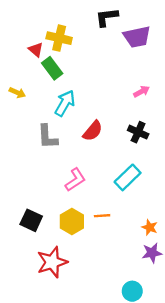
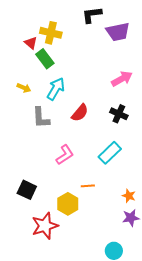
pink arrow: (142, 91) -> (122, 79), size x1.5
yellow arrow: (17, 93) -> (24, 88), moved
yellow hexagon: (72, 222) -> (68, 204), moved

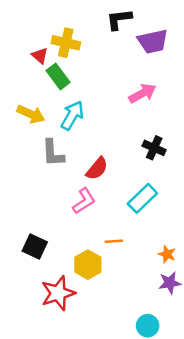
pink arrow: (122, 79) -> (142, 93), moved
yellow arrow: (24, 88) -> (31, 114), size x1.5
red semicircle: (80, 113) -> (97, 169), moved

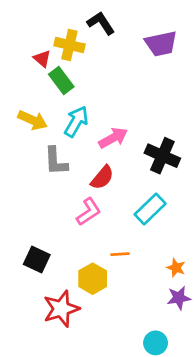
black L-shape: (119, 19) -> (101, 23), moved, turned 64
pink arrow: (142, 93) -> (113, 138), moved
black cross: (154, 148) -> (162, 156), size x1.4

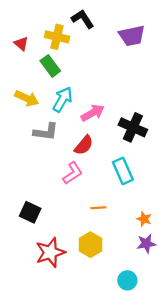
red triangle: (42, 59) -> (21, 44), moved
gray L-shape: (56, 161) -> (46, 132), turned -80
cyan rectangle: (150, 209) -> (123, 171), turned -70
yellow hexagon: (93, 279) -> (90, 245), moved

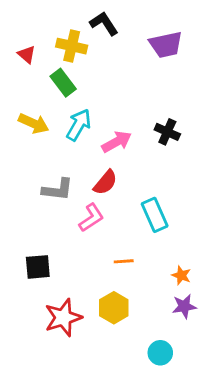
black cross: (133, 127) -> (167, 132), moved, size x0.7
gray L-shape: (46, 132) -> (58, 190), moved
black square: (30, 212) -> (38, 267), turned -30

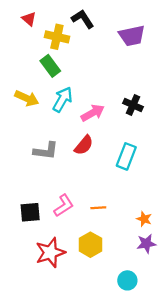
red triangle: (27, 54) -> (29, 19), moved
cyan rectangle: (155, 215) -> (126, 156), moved, turned 45
pink L-shape: (91, 218) -> (64, 206), moved

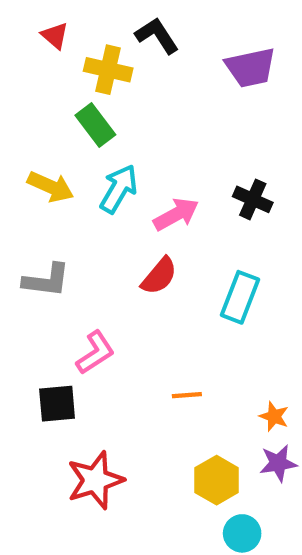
gray L-shape: (46, 151) -> (46, 280), moved
pink L-shape: (64, 206) -> (95, 353), moved
yellow hexagon: (90, 245) -> (217, 480), moved

